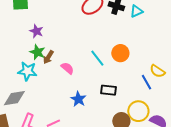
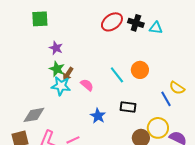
cyan triangle: (136, 11) -> (156, 28), turned 32
cyan star: (27, 71) -> (61, 86), moved

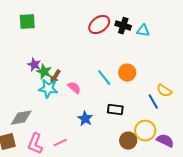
purple star: (56, 48) -> (34, 65), moved

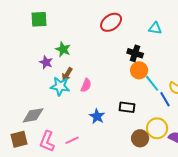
black cross: (123, 26) -> (135, 53), moved
green star: (44, 72) -> (63, 49), moved
cyan line: (104, 78) -> (152, 83), moved
pink semicircle: (74, 88) -> (86, 85), turned 72

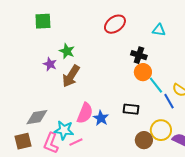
brown arrow: (67, 74) -> (71, 76), size x1.6
pink semicircle: (86, 85) -> (85, 113), moved, size x1.5
cyan star: (60, 86) -> (64, 130), moved

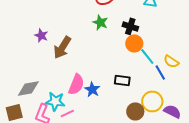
green star: (67, 51) -> (100, 22), moved

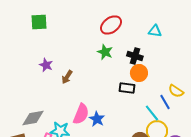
brown arrow: (62, 47) -> (67, 77), size x0.6
cyan line: (147, 56) -> (152, 113), moved
black rectangle: (122, 80) -> (127, 88), moved

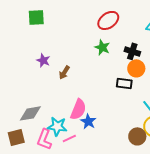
blue star: (97, 119) -> (88, 121), moved

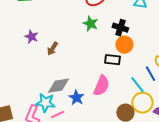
pink semicircle: (78, 109) -> (101, 86), moved
gray diamond: (30, 113) -> (58, 86), moved

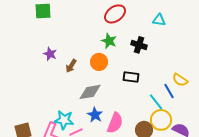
orange circle: (124, 45) -> (99, 62), moved
gray diamond: (58, 86) -> (90, 92), moved
pink semicircle: (101, 86) -> (115, 123), moved

